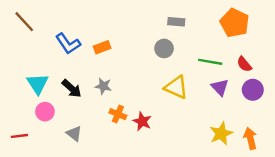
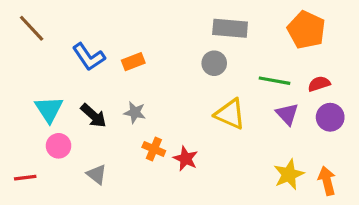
gray rectangle: (176, 22) -> (230, 28), size x1.5
red semicircle: (244, 64) -> (319, 84), turned 112

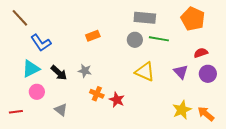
blue L-shape: (89, 57) -> (41, 43), moved
orange rectangle: (133, 62) -> (93, 36), moved
green line: (275, 81) -> (159, 39), moved
cyan triangle: (49, 109) -> (31, 69), turned 36
orange arrow: (327, 181) -> (206, 114), turned -36

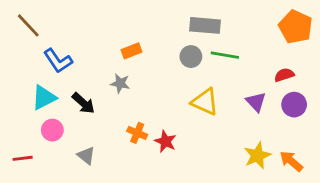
orange pentagon: (193, 19) -> (296, 27), moved
gray star: (85, 71) -> (120, 83), moved

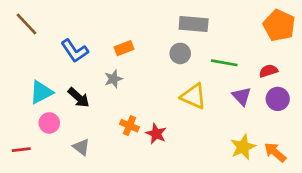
green line: (225, 55) -> (224, 63), moved
blue L-shape: (58, 61) -> (75, 51), moved
gray star: (120, 83) -> (113, 79), turned -30

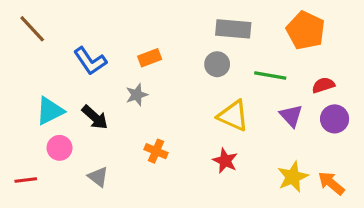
orange pentagon: (279, 25) -> (306, 30), moved
red star: (156, 134) -> (225, 161), moved

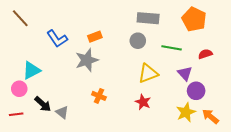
gray star: (137, 95) -> (87, 60), size x1.6
yellow triangle: (233, 116) -> (148, 73), turned -45
black arrow: (95, 117) -> (43, 104), moved
purple circle: (335, 119) -> (196, 91), moved
pink circle: (60, 148) -> (19, 89), moved

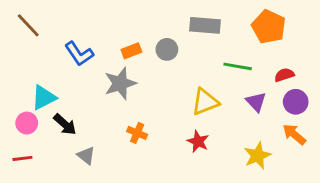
gray circle: (138, 41) -> (167, 49), moved
purple circle: (196, 91) -> (296, 102), moved
black arrow: (43, 104) -> (65, 124), moved
orange arrow: (210, 116) -> (294, 134), moved

